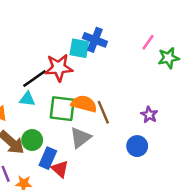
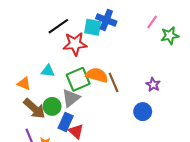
black line: (35, 78) -> (58, 26), moved
green square: (62, 109) -> (78, 79), turned -30
gray triangle: (80, 138) -> (71, 98), moved

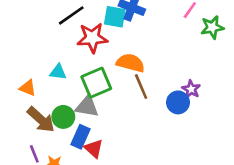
orange semicircle: (97, 75) -> (131, 63), moved
gray triangle: (71, 98) -> (87, 106), turned 48
blue circle: (143, 112) -> (178, 102), moved

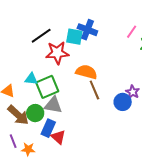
green square: (96, 83) -> (47, 87), moved

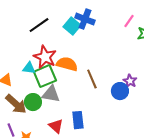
cyan square: (74, 37) -> (72, 26), turned 30
red star: (57, 53) -> (45, 57), moved, turned 30
orange semicircle: (86, 72) -> (67, 64), moved
blue rectangle: (48, 128) -> (78, 120), moved, turned -30

